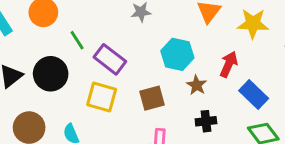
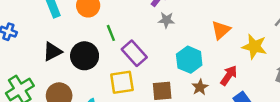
yellow square: (102, 97) -> (122, 82), turned -35

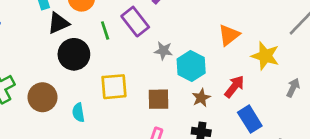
gray star: (166, 20) -> (163, 51), moved
black triangle: (52, 52) -> (58, 23), moved
purple rectangle: (134, 53) -> (135, 22), moved

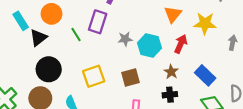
purple rectangle: (135, 22) -> (98, 22), turned 70
black circle: (74, 54) -> (49, 69), moved
red arrow: (234, 87) -> (181, 44), moved
brown star: (201, 98) -> (171, 72), moved

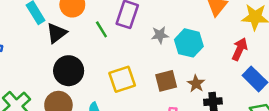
red arrow: (181, 44) -> (240, 49), moved
brown star: (171, 72) -> (196, 84), moved

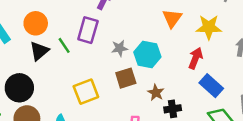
black triangle: (57, 33) -> (39, 51), moved
black circle: (69, 71) -> (19, 88), moved
brown square: (166, 81) -> (126, 78), moved

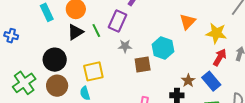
gray star: (120, 48) -> (125, 46), moved
red arrow: (196, 58) -> (220, 57), moved
yellow square: (86, 92) -> (93, 71), moved
brown star: (156, 93) -> (188, 81), moved

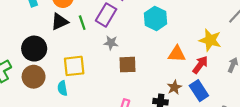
orange triangle: (188, 22) -> (177, 54), moved, turned 42
cyan hexagon: (163, 48) -> (156, 18), moved
red arrow: (220, 57) -> (200, 65), moved

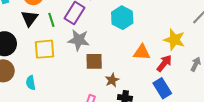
black triangle: (60, 22) -> (30, 18), turned -30
gray star: (111, 43) -> (79, 40), size x1.5
yellow square: (74, 66) -> (45, 49), moved
brown star: (174, 87) -> (112, 80), moved

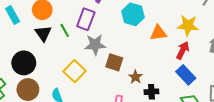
yellow square: (45, 49) -> (75, 71), moved, turned -30
orange triangle: (142, 52) -> (158, 33), moved
brown square: (94, 61) -> (114, 62), turned 30

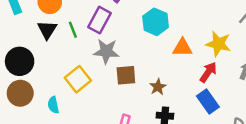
brown square: (114, 62) -> (126, 75), turned -30
brown star: (135, 77) -> (158, 87), moved

